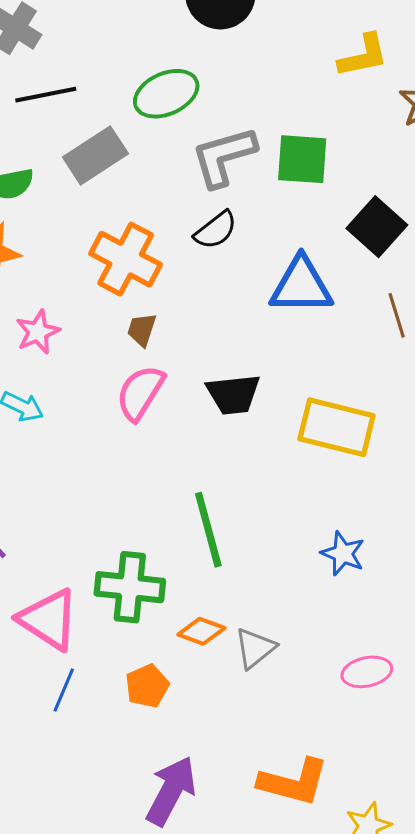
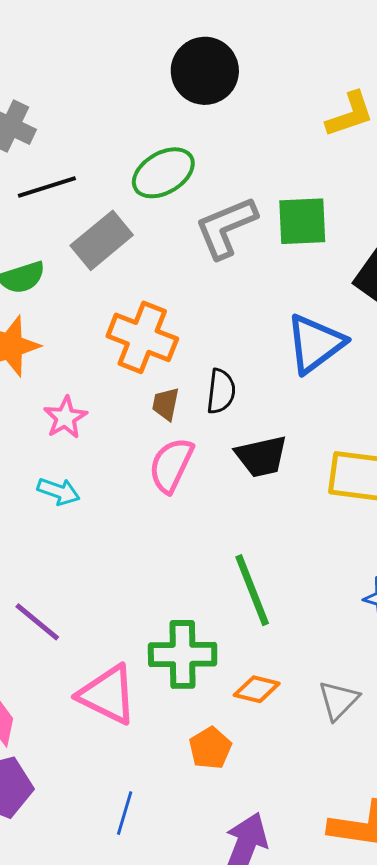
black semicircle: (216, 230) -> (221, 391), moved, turned -39
blue triangle: (301, 286) -> (315, 344), turned -30
gray triangle: (255, 648) -> (338, 700), moved
blue line: (64, 690) -> (125, 813), moved

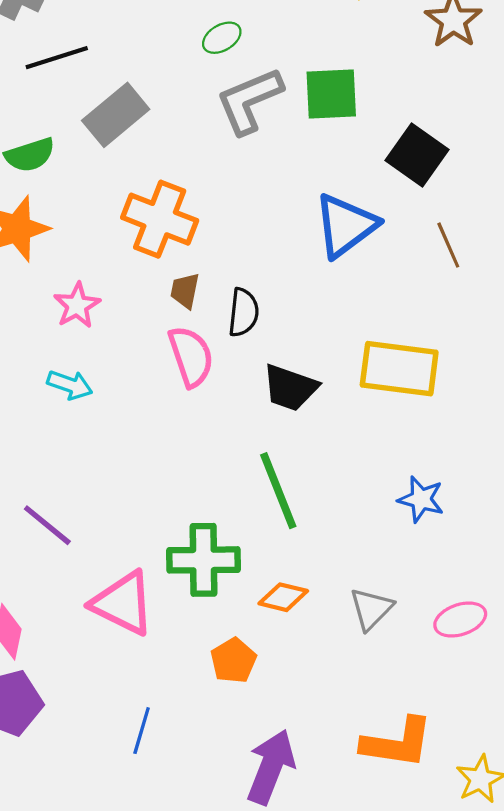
green ellipse: (163, 173) -> (222, 38), moved, size x0.6
black semicircle: (221, 391) -> (243, 312), moved
black trapezoid: (261, 456) -> (290, 388), moved, turned 32
pink semicircle: (171, 465) -> (191, 356), turned 136

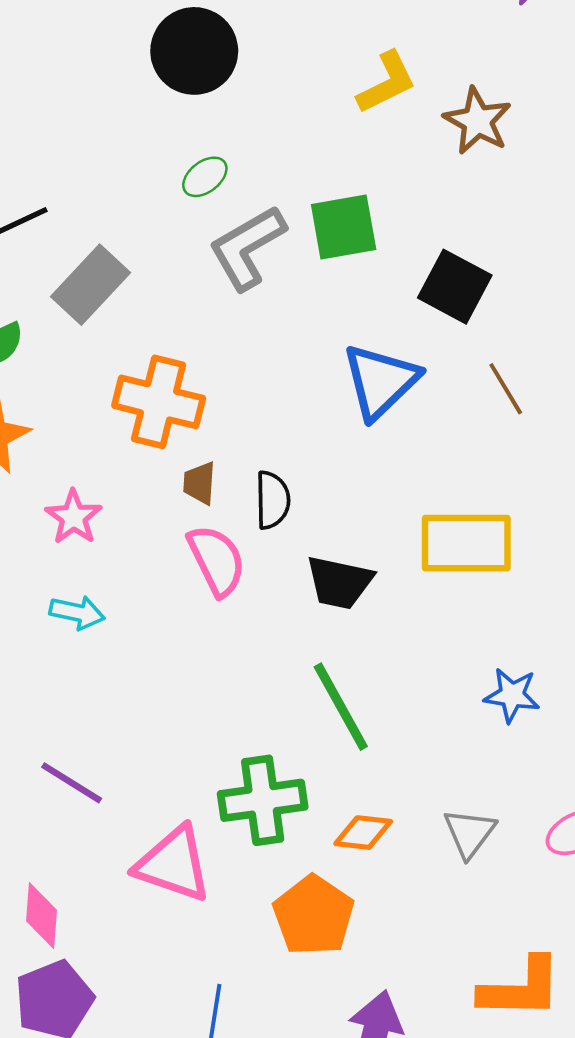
orange pentagon: (233, 661) -> (314, 915), size x1.5

